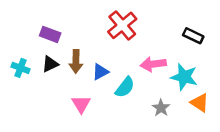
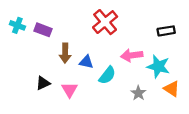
black rectangle: (193, 36) -> (166, 31), turned -35
black triangle: (50, 64) -> (43, 83), moved
cyan cross: (21, 68) -> (17, 25), moved
blue triangle: (100, 72) -> (86, 62), turned 40

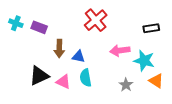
cyan semicircle: (107, 75) -> (86, 78), moved, turned 132
black triangle: (43, 83) -> (39, 76), size x1.5
pink triangle: (70, 90) -> (63, 82), turned -35

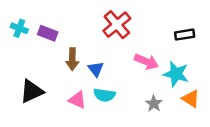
pink arrow: (120, 50) -> (146, 62), turned -150
blue triangle: (78, 57) -> (96, 69), turned 40
black triangle: (39, 76) -> (32, 91), moved
cyan semicircle: (86, 78) -> (104, 95), turned -72

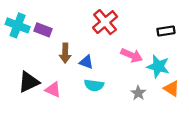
cyan cross: (19, 28) -> (18, 25), size x1.5
blue triangle: (96, 69) -> (86, 62), turned -32
pink triangle: (77, 100) -> (53, 90), moved

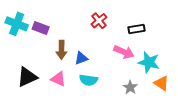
red cross: (105, 22) -> (99, 21), size x0.7
black rectangle: (166, 31) -> (136, 29), moved
blue triangle: (86, 62) -> (81, 58), turned -40
pink triangle: (53, 90) -> (58, 79), moved

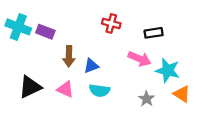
red cross: (99, 21) -> (111, 23), turned -35

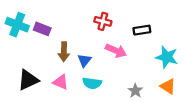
pink arrow: (139, 59) -> (116, 51), moved
blue triangle: (91, 66) -> (84, 60), turned -32
cyan star: (168, 70) -> (167, 57), moved

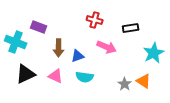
cyan cross: (17, 25) -> (16, 42), moved
cyan star: (167, 57) -> (154, 53), turned 30
blue triangle: (84, 60) -> (78, 56), turned 32
orange triangle: (168, 86) -> (144, 81), moved

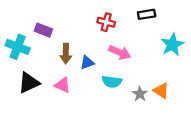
black rectangle: (131, 28) -> (147, 14), moved
cyan star: (154, 53) -> (172, 45), moved
cyan semicircle: (85, 77) -> (112, 82), moved

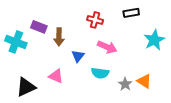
brown arrow: (66, 54) -> (59, 37), moved
blue triangle: (87, 63) -> (78, 56), turned -32
black triangle: (29, 83) -> (26, 87), moved

